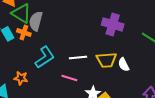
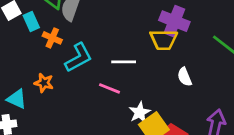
orange cross: (24, 33) -> (52, 38), moved
yellow trapezoid: (106, 60) -> (164, 40), moved

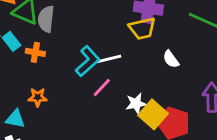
cyan L-shape: (78, 58) -> (88, 61), moved
pink line: (110, 88) -> (102, 88), turned -55
white star: (140, 112) -> (136, 104), turned 30

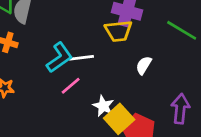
white semicircle: (171, 59) -> (144, 65), turned 60
white star: (136, 104) -> (103, 106), turned 30

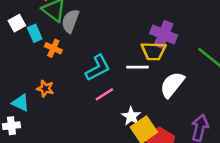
white line: (81, 58) -> (138, 67), moved
white semicircle: (144, 65) -> (172, 85), size x1.6

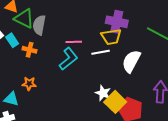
pink line: (104, 94) -> (74, 42), moved, turned 42

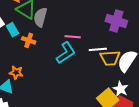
yellow trapezoid: (111, 37) -> (110, 58), moved
orange star: (29, 84) -> (16, 73), moved
white star: (103, 93) -> (120, 89), moved

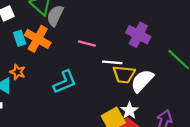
cyan rectangle: (12, 30) -> (20, 38), moved
orange cross: (29, 40) -> (38, 39), size x1.6
cyan L-shape: (66, 53) -> (65, 82), moved

